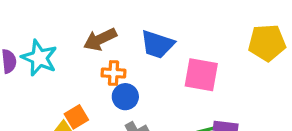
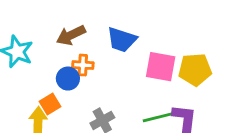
yellow pentagon: (267, 43) -> (195, 70), moved
blue circle: (125, 97) -> (68, 79), moved

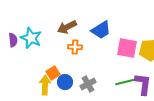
blue trapezoid: (122, 40) -> (101, 30), turned -50
blue circle: (68, 79) -> (65, 82), moved

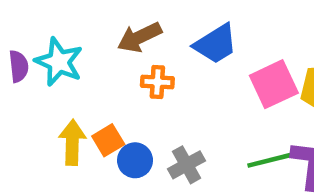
pink square: (127, 48) -> (274, 84), turned -35
yellow arrow: (45, 85) -> (72, 142), moved

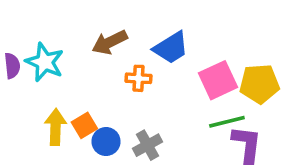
orange cross: (157, 82) -> (139, 78), moved
green line: (269, 160) -> (227, 122), moved

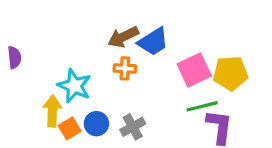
brown arrow: (110, 42) -> (123, 37), moved
cyan star: (45, 62) -> (74, 86), moved
orange square: (84, 125) -> (70, 128), moved

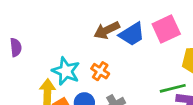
orange cross: (125, 68) -> (100, 71), moved, turned 30
pink square: (194, 70) -> (166, 29), moved

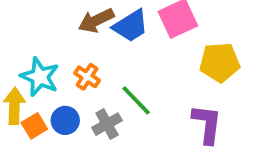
green line: (173, 88) -> (136, 100), moved, turned 60

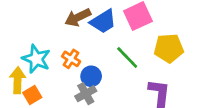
green line: (136, 100) -> (127, 58), moved
blue circle: (65, 120) -> (91, 76), moved

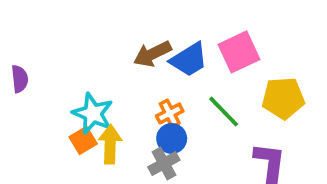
orange cross: (71, 59) -> (170, 113), moved, turned 30
yellow arrow: (18, 80) -> (110, 144), moved
orange square: (32, 95) -> (83, 140), moved

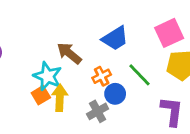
pink square: (239, 52) -> (169, 33), moved
brown arrow: (152, 54) -> (69, 53), moved, turned 65
blue circle: (172, 138) -> (115, 94), moved

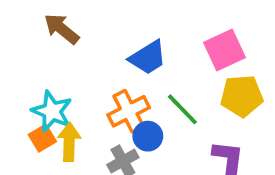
brown arrow: (69, 53) -> (62, 29), moved
orange cross: (102, 76) -> (129, 111), size x1.5

